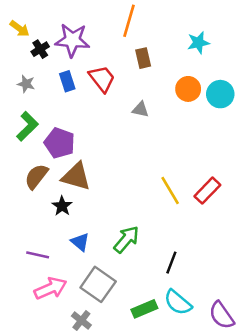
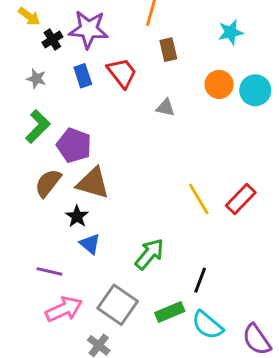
blue triangle: (80, 242) -> (90, 244), moved
green rectangle: (144, 309) -> (170, 312), moved

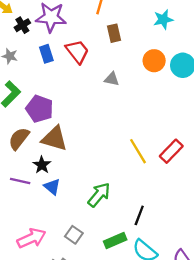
purple line: (49, 271) -> (20, 181), moved
gray square: (118, 305) -> (74, 235), size x0.6

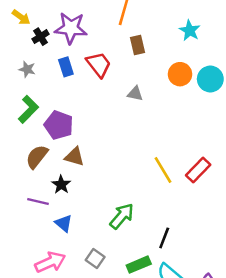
cyan star: (163, 19) -> (190, 30), turned -30
brown triangle: (54, 139) -> (74, 157), size x0.7
blue triangle: (52, 187) -> (64, 223), moved

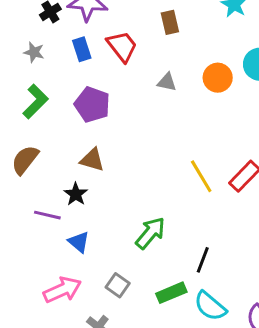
orange circle: (180, 74) -> (218, 78), moved
purple pentagon: (59, 125) -> (92, 105), moved
brown semicircle: (37, 157) -> (25, 160), moved

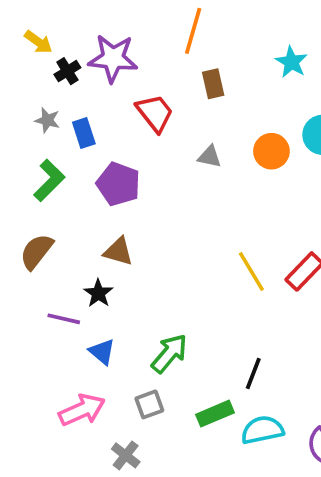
blue rectangle: (82, 49) -> (84, 133), moved
green arrow: (150, 233) -> (169, 353), moved
gray square: (118, 285) -> (149, 404), turned 35
cyan semicircle: (210, 306) -> (262, 430), turned 128

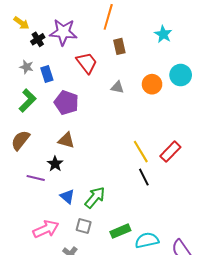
blue triangle: (102, 352) -> (67, 196), moved
black line: (253, 373) -> (144, 177), moved, turned -48
gray square: (149, 404) -> (84, 226), turned 35

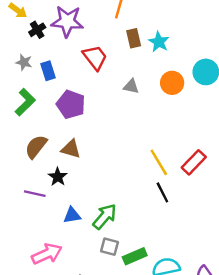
cyan star: (163, 34) -> (159, 42), moved
brown semicircle: (20, 140) -> (36, 147), moved
blue triangle: (67, 196) -> (72, 215), turned -49
gray square: (84, 226) -> (109, 247), moved

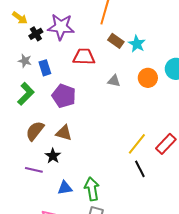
brown rectangle: (134, 38) -> (116, 41), turned -42
red trapezoid: (95, 58) -> (84, 57), turned -50
yellow line: (159, 162) -> (137, 144), turned 70
green arrow: (105, 217) -> (92, 189), turned -50

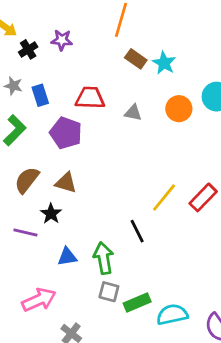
purple star: (61, 27) -> (62, 40), size x0.6
red trapezoid: (84, 57) -> (90, 98), moved
black line: (140, 169) -> (137, 231), moved

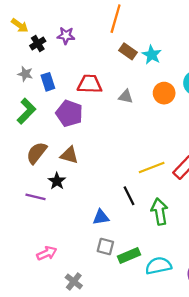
yellow line: (164, 197) -> (152, 168), turned 30
blue triangle: (67, 257) -> (101, 217), moved
green arrow: (104, 258) -> (160, 212), moved
pink arrow: (39, 300) -> (47, 253), size x0.7

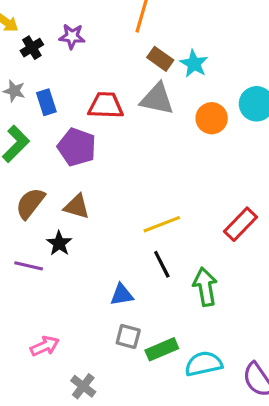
gray triangle: (126, 96) -> (157, 99), moved, size x1.6
yellow line: (152, 168) -> (162, 224), moved

